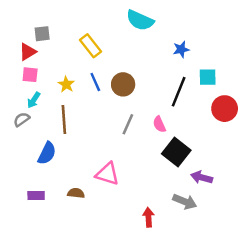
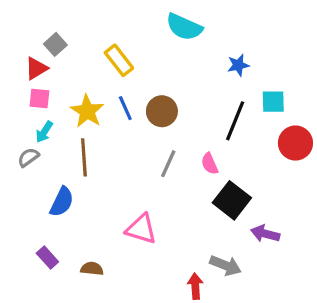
gray square: (42, 34) -> (55, 44), turned -35
yellow star: (66, 84) -> (87, 111), size x1.5
brown semicircle: (76, 193) -> (92, 269), moved
purple rectangle: (36, 196) -> (47, 258), turned 49
gray arrow: (185, 202) -> (226, 265), moved

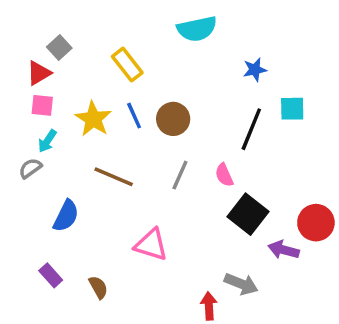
cyan semicircle: (184, 27) -> (197, 29), turned -36
red circle: (295, 143) -> (316, 223), moved
brown line: (84, 157) -> (114, 177), moved, turned -63
brown semicircle: (92, 269) -> (98, 287), turned 55

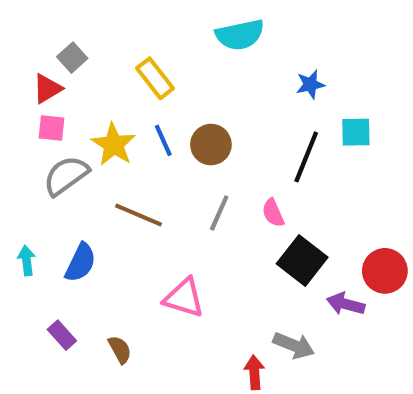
cyan arrow: (47, 141) -> (27, 261), moved, turned 140
gray semicircle: (30, 168) -> (66, 176), moved, size x1.6

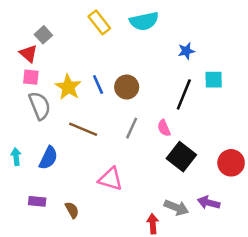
yellow rectangle: (155, 78) -> (99, 22), moved
red triangle: (47, 89) -> (28, 53), turned -48
gray semicircle: (66, 176) -> (40, 106), turned 104
purple arrow: (346, 304) -> (209, 203), moved
purple rectangle: (62, 335) -> (37, 201), turned -42

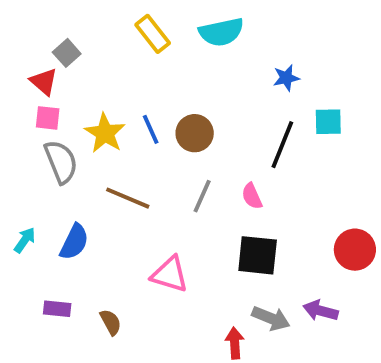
cyan arrow: (16, 157) -> (25, 240), turned 42
black square: (181, 157) -> (258, 255), moved, turned -32

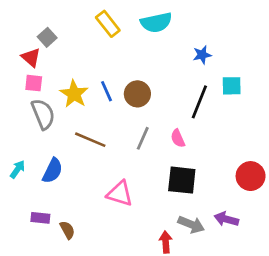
brown semicircle: (111, 322) -> (67, 230), moved

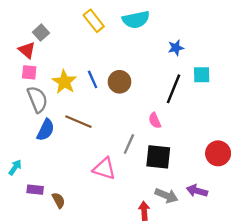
gray line: (143, 138) -> (129, 144), moved
cyan arrow: (18, 169) -> (15, 167), moved
blue semicircle: (53, 171) -> (46, 130), moved

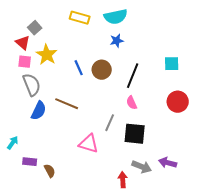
yellow rectangle: (94, 21) -> (80, 18), turned -36
blue star: (176, 48) -> (117, 41), moved
yellow star: (64, 82) -> (47, 55), moved
black line: (173, 89) -> (133, 76), moved
red circle: (218, 153) -> (178, 102), moved

